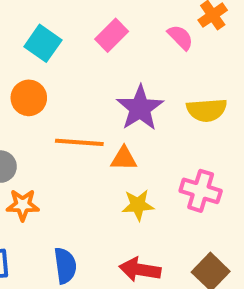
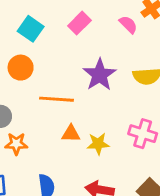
orange triangle: (124, 159) -> (71, 134), moved

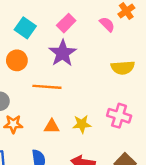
purple star: (100, 75) -> (63, 53), moved
orange triangle: (71, 134) -> (52, 126), moved

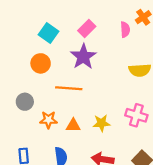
pink semicircle: (107, 24) -> (125, 30), turned 42
orange star: (13, 124) -> (48, 120), moved

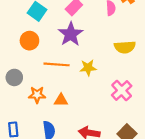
pink cross: (136, 115) -> (122, 90), turned 30
yellow star: (101, 123) -> (88, 68), moved

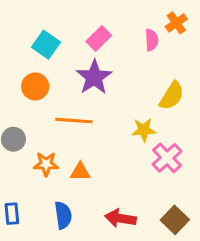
yellow semicircle: (125, 47) -> (172, 96), turned -54
yellow star: (88, 68) -> (144, 130), moved

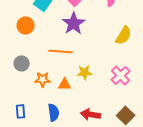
orange circle: (35, 86) -> (26, 25), moved
yellow star: (144, 130) -> (85, 72), moved

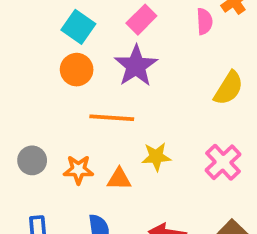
orange circle: (26, 25) -> (77, 70), moved
gray circle: (22, 63) -> (32, 160), moved

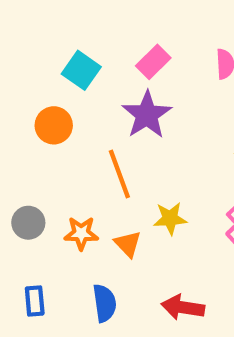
orange circle: (77, 70) -> (54, 125), moved
orange line: (112, 118) -> (119, 174), turned 66
orange triangle: (119, 179) -> (128, 244), turned 45

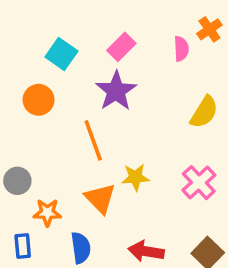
orange star: (81, 233) -> (47, 213), moved
orange triangle: (128, 244) -> (100, 198), size x1.4

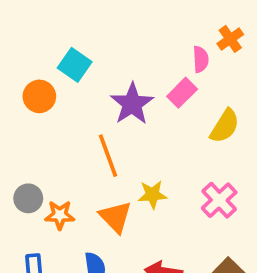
pink rectangle: (121, 47) -> (182, 93), moved
orange circle: (39, 100) -> (39, 96), moved
orange star: (47, 213) -> (60, 215), moved

